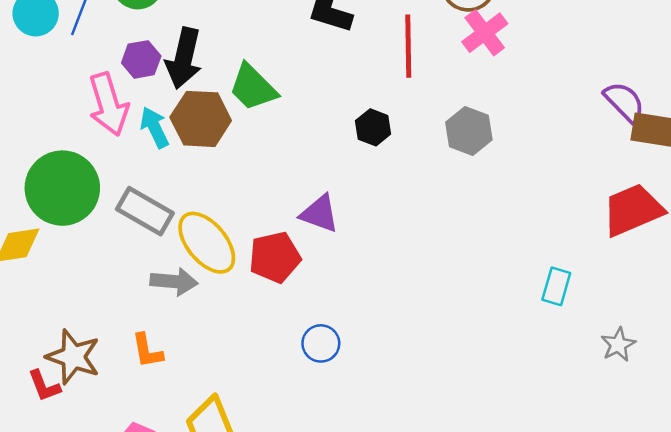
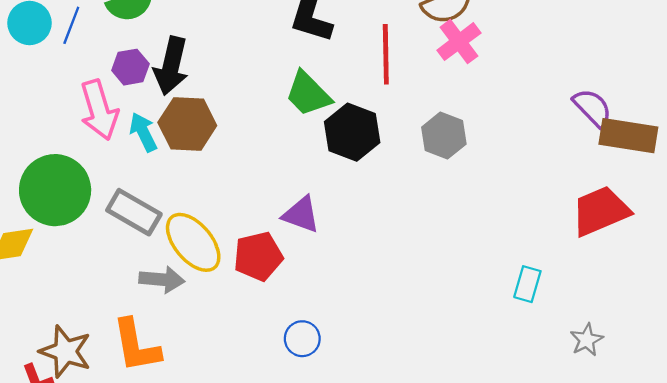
green trapezoid: (253, 87) -> (308, 94), moved
black hexagon: (373, 127) -> (352, 132), size x1.6
orange L-shape: (147, 351) -> (136, 346), size x1.6

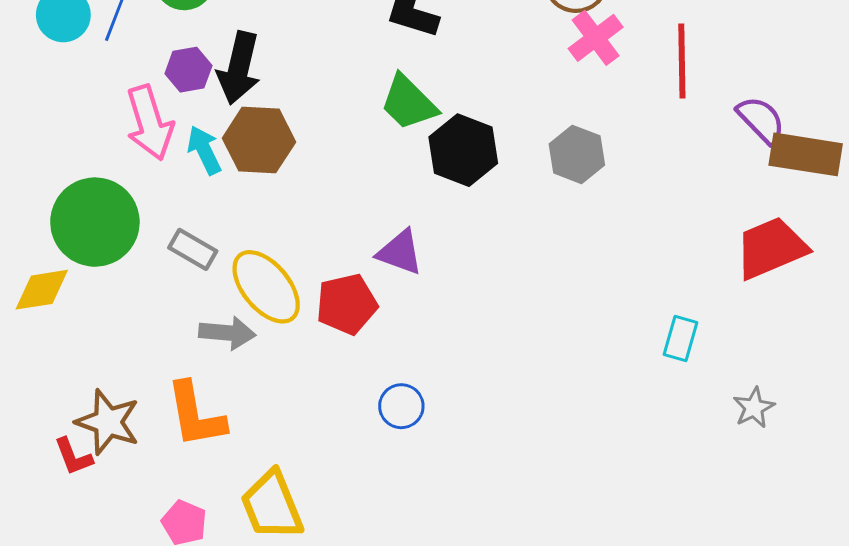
red line: (386, 54) -> (682, 61), moved
gray rectangle: (134, 212) -> (193, 249), size x0.7

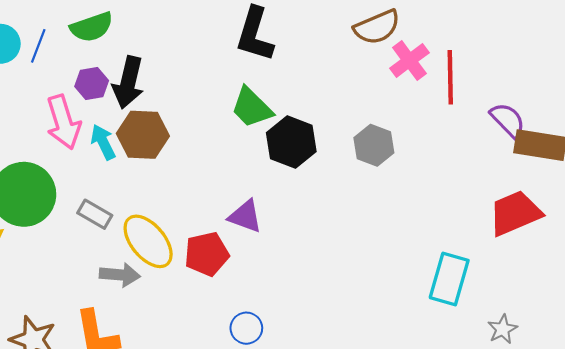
pink cross: (596, 38) -> (409, 61), moved
cyan rectangle: (680, 339) -> (449, 279), size x1.6

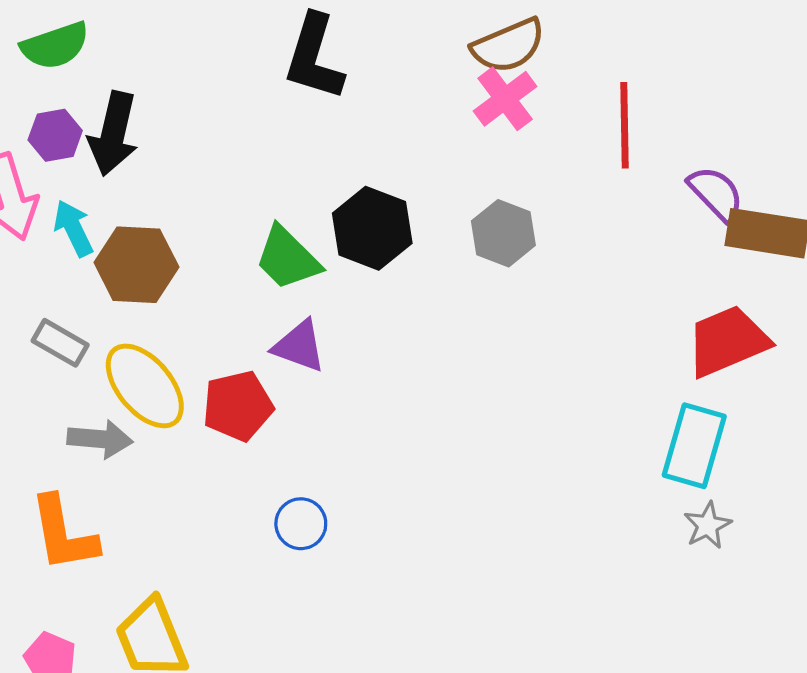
pink cross: (409, 61) -> (505, 99), moved
green trapezoid: (252, 108) -> (288, 258), moved
brown hexagon: (143, 135) -> (136, 265), moved
cyan rectangle: (449, 279) -> (694, 446), moved

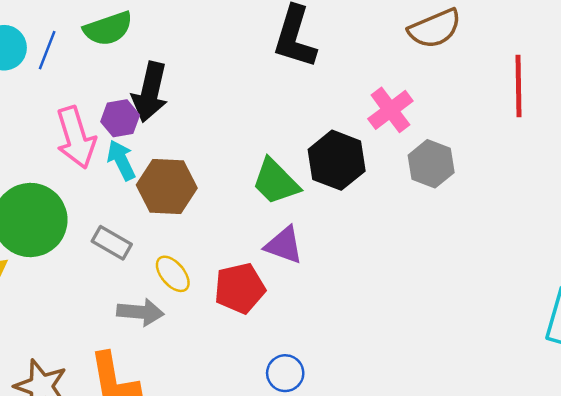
pink cross: (505, 99) -> (390, 110), moved
purple hexagon: (55, 135) -> (120, 118), moved
yellow ellipse: (145, 386) -> (173, 274), size x0.6

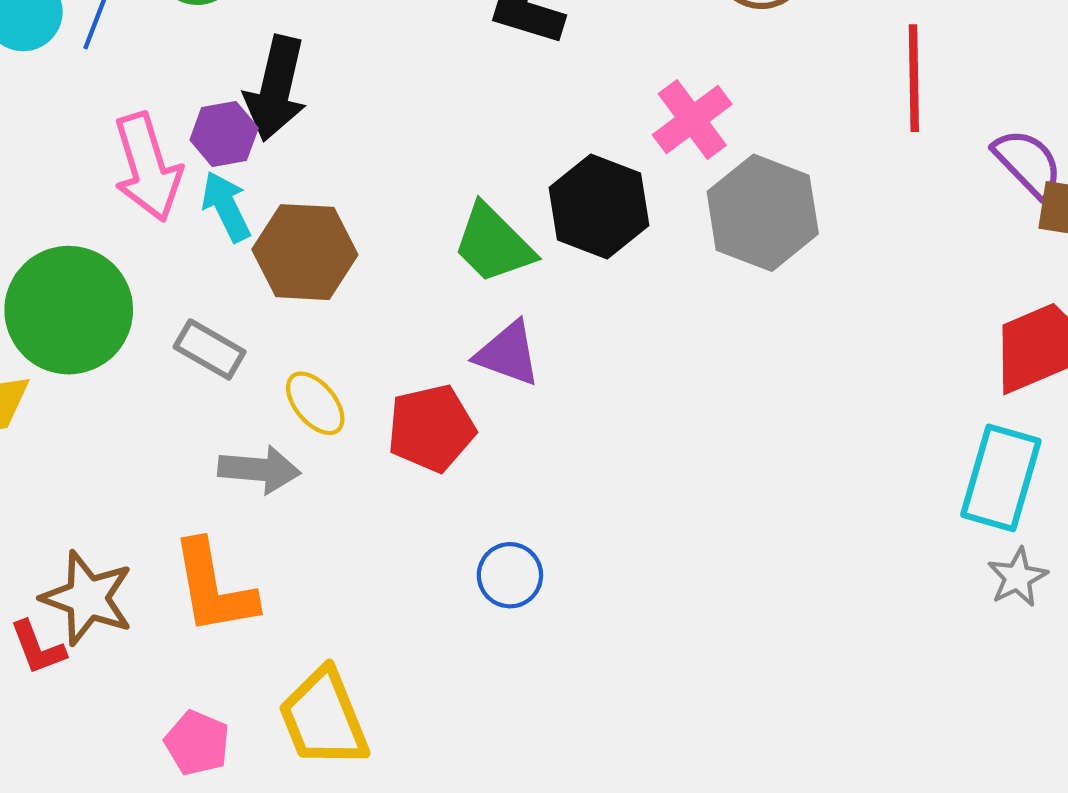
gray hexagon: (431, 164) -> (763, 213), size x1.4

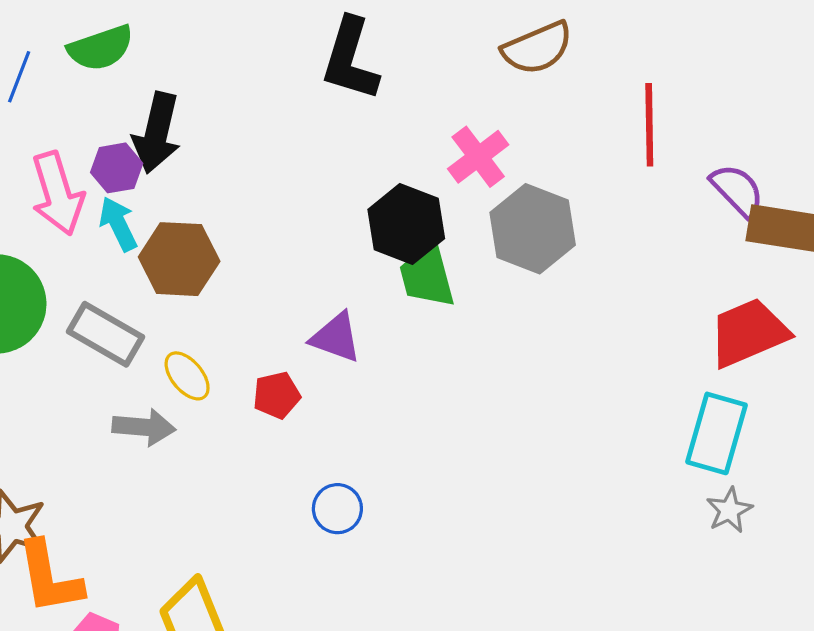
green trapezoid: (493, 244) -> (427, 275), moved, turned 30
gray rectangle: (210, 349) -> (105, 334), size x1.4
red pentagon: (431, 428) -> (277, 395), size x0.7
orange L-shape: (214, 588) -> (50, 577), moved

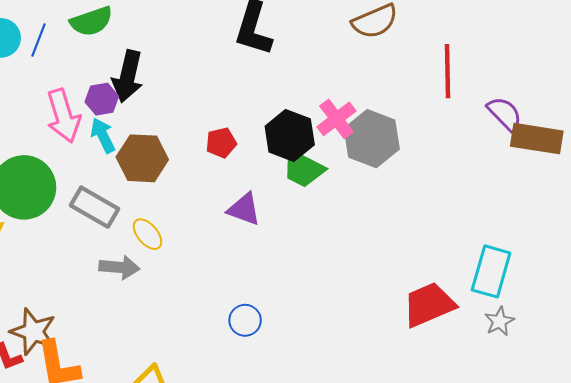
pink cross: (478, 157) -> (336, 119), moved
green trapezoid: (427, 275) -> (303, 169), turned -48
red trapezoid: (748, 333) -> (429, 305), moved
red pentagon: (277, 395) -> (221, 143), moved

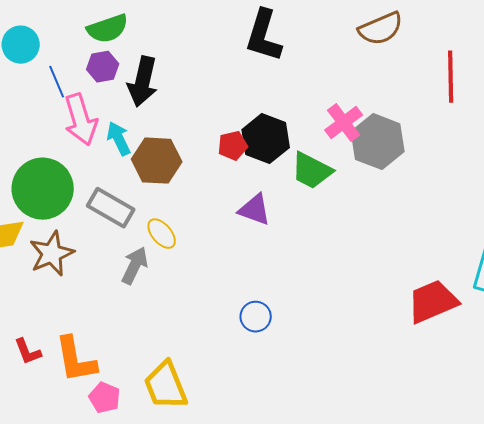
blue line: (38, 40) -> (57, 82), moved, turned -44
purple hexagon: (102, 99) -> (103, 67), moved
black hexagon: (290, 135) -> (266, 139), moved
gray arrow: (119, 267) -> (135, 266), turned -69
brown star: (33, 332) -> (52, 254), moved, turned 30

